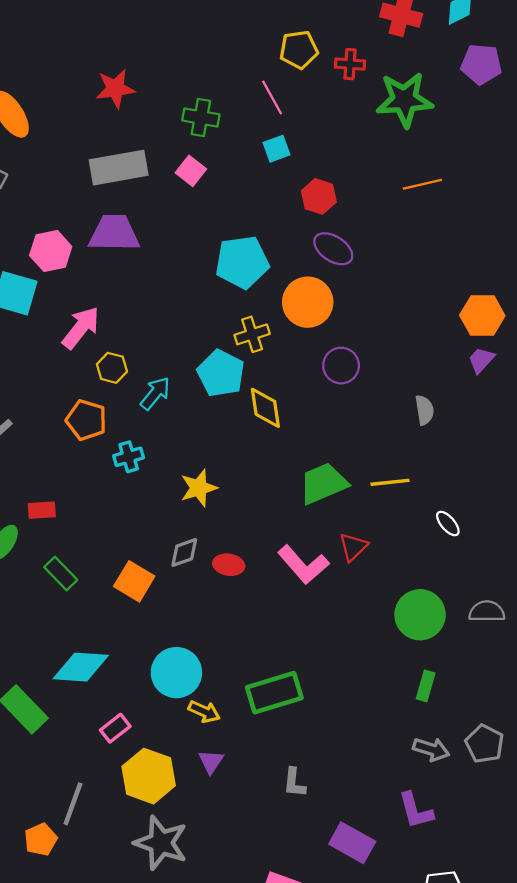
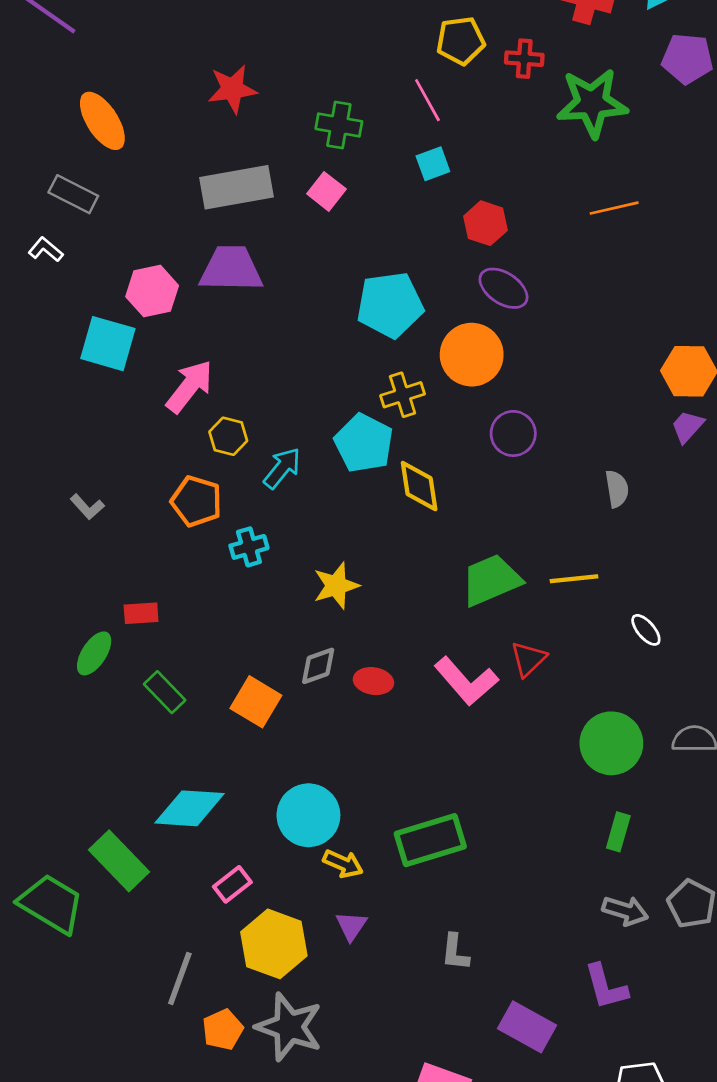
orange pentagon: (41, 839) -> (223, 1030), moved

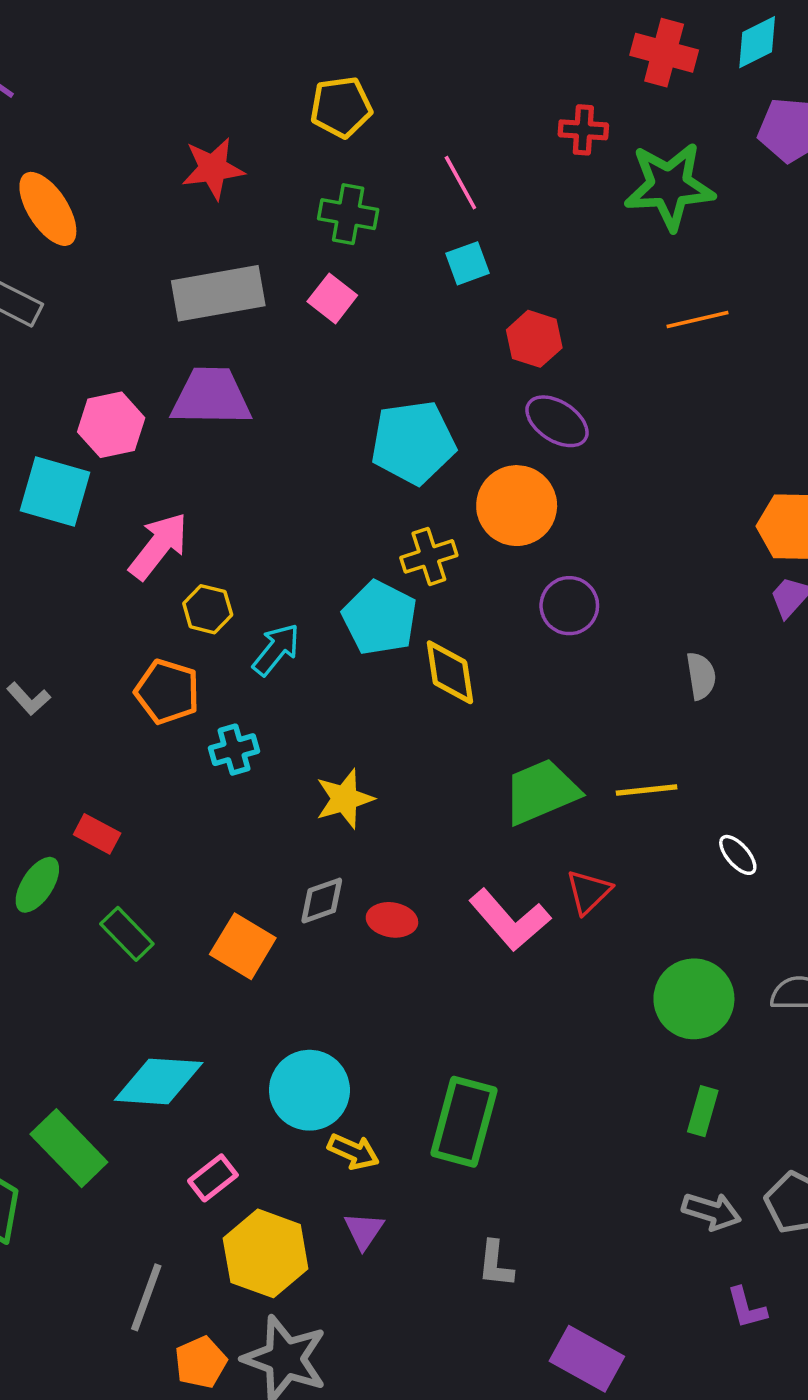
yellow pentagon: (461, 41) -> (341, 107), moved
red rectangle: (141, 613) -> (97, 834), turned 32
green rectangle: (430, 840) -> (464, 1122), turned -58
purple L-shape: (606, 987) -> (747, 1308), moved, size x0.7

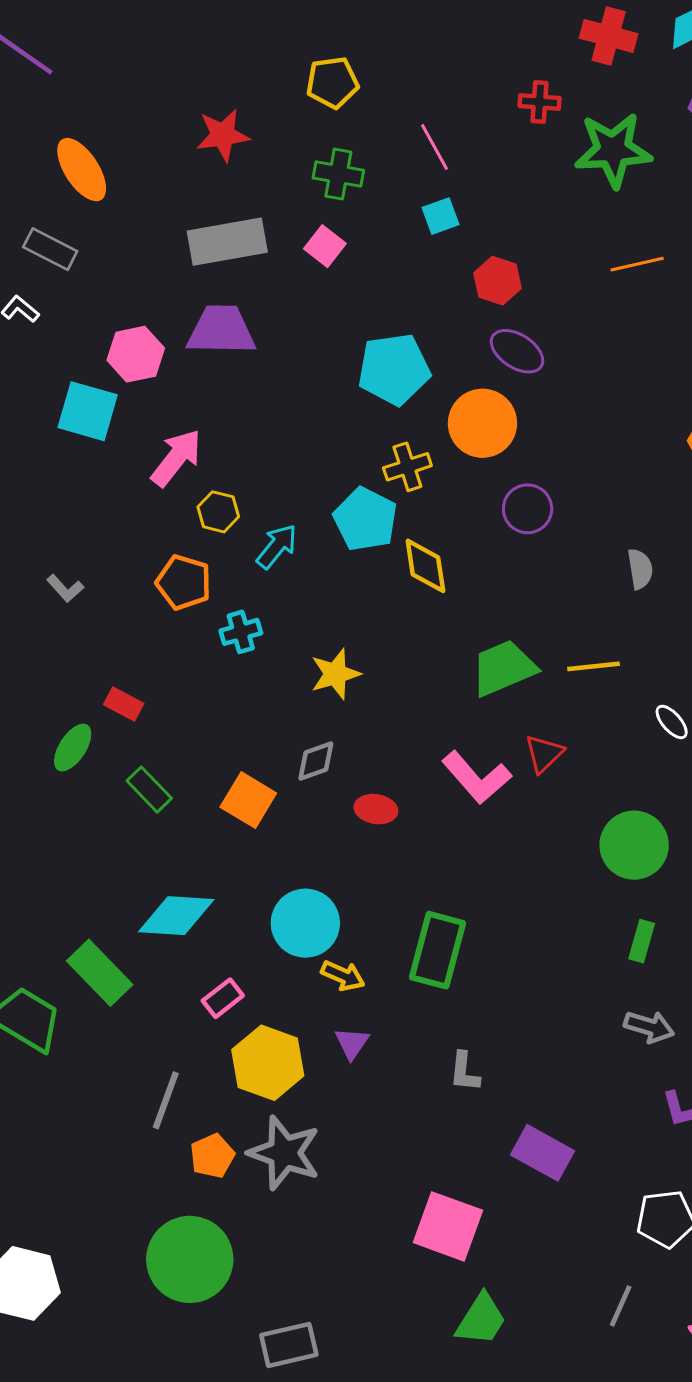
red ellipse: (392, 920) -> (376, 809), moved

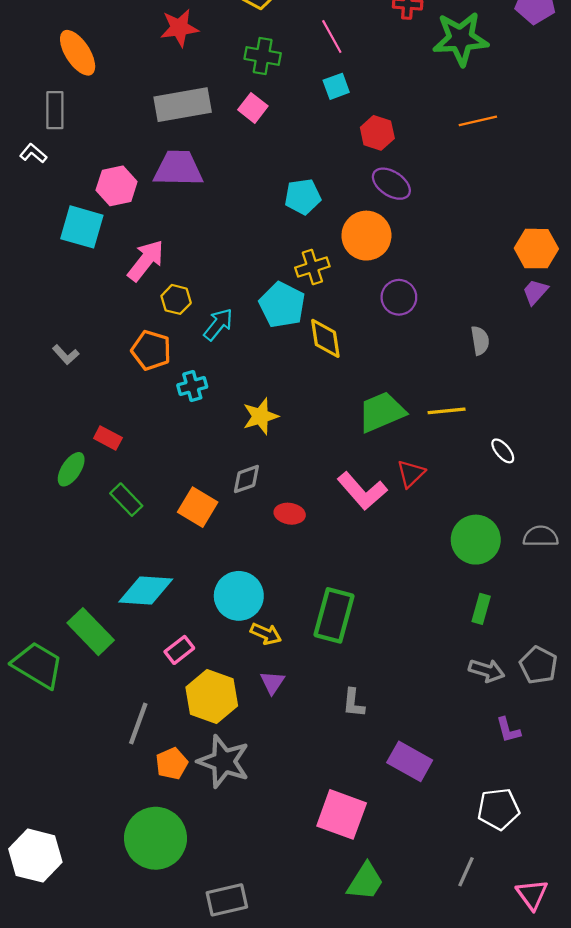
gray rectangle: (50, 249) -> (55, 110), turned 63
cyan pentagon: (394, 369) -> (303, 197), size x0.7

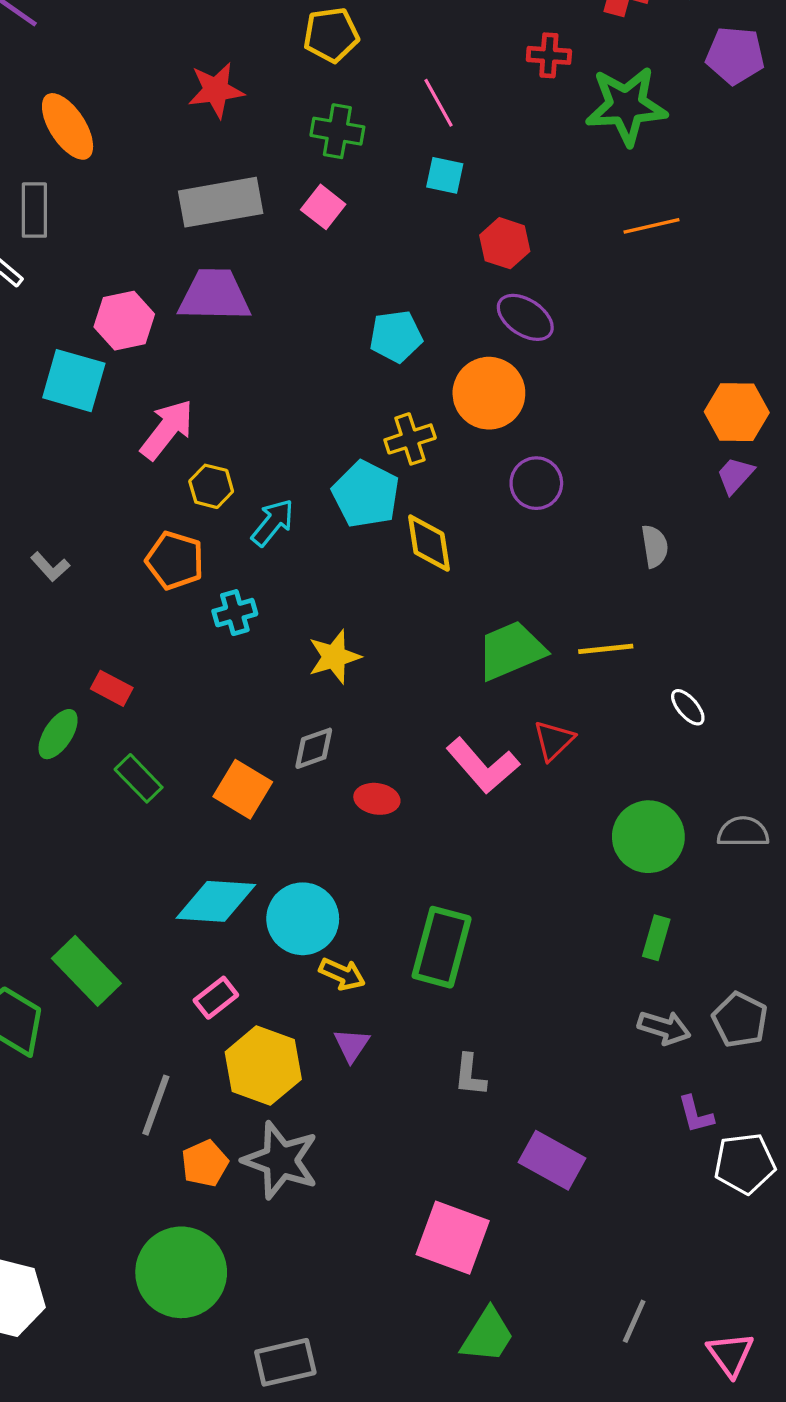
cyan square: (336, 86) -> (445, 175), turned 32
cyan diamond: (146, 590) -> (216, 901), moved
white pentagon: (498, 809) -> (745, 1163), moved

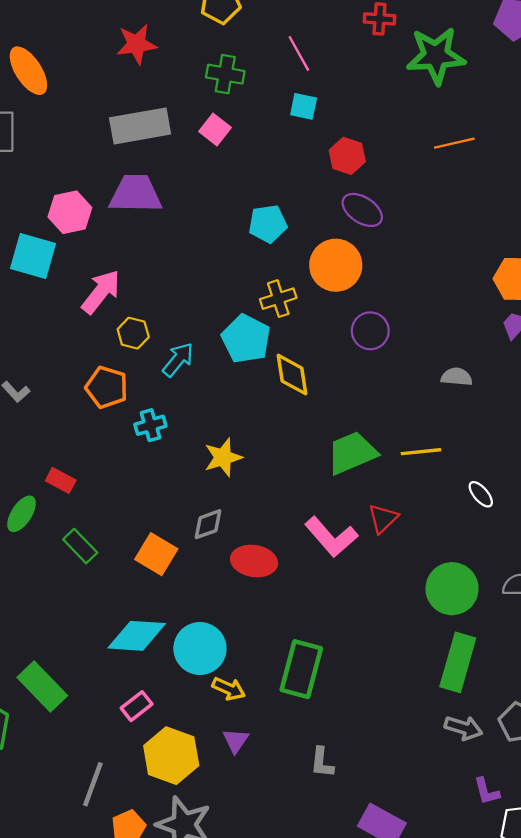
gray semicircle: (655, 546) -> (457, 377), turned -76
red ellipse: (377, 799) -> (254, 561), size x1.4
green rectangle: (656, 938) -> (458, 662), size x1.8

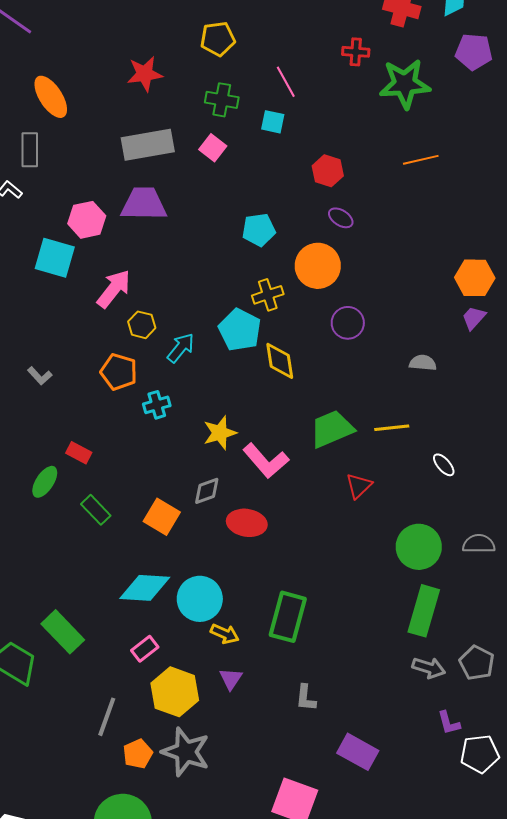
cyan square: (304, 106) -> (273, 122), moved
purple ellipse: (362, 210) -> (341, 218), size x0.7
pink L-shape: (331, 537) -> (266, 461), moved

